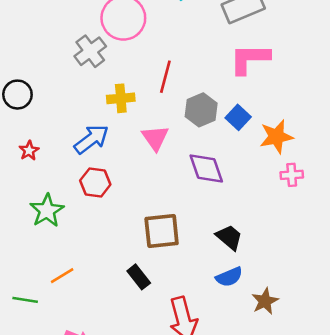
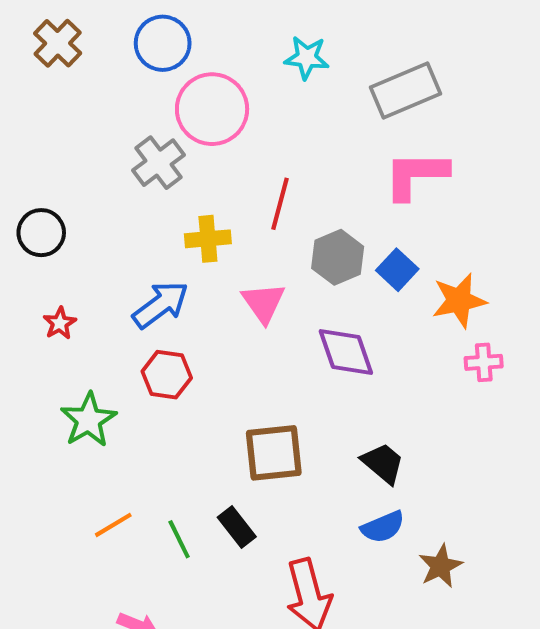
green line: (25, 300) -> (179, 539), moved, turned 55

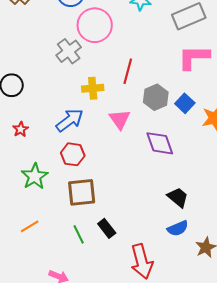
brown square: (274, 453) -> (82, 192), moved
orange line: (113, 525) -> (30, 226), moved

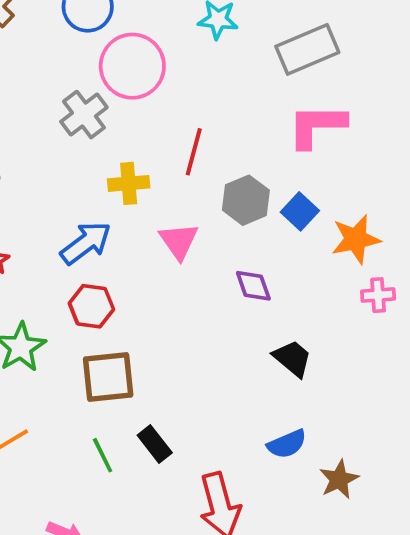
purple diamond: (160, 143) -> (253, 286), size x0.7
black trapezoid: (178, 197) -> (292, 358), moved

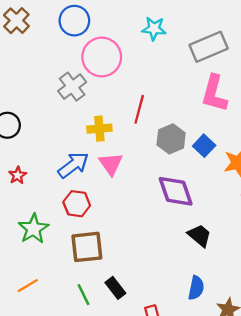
pink L-shape: (317, 126) -> (214, 93), turned -75
pink triangle: (179, 241) -> (111, 164), moved
purple diamond: (253, 286) -> (176, 191), size x1.6
blue semicircle: (287, 444) -> (196, 288), turned -55

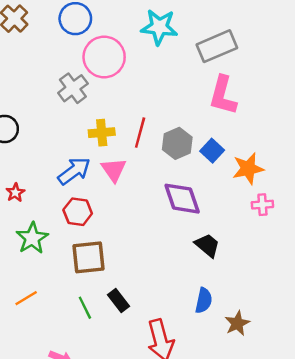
cyan star: (154, 29) -> (159, 27), size x1.4
red line: (139, 109) -> (140, 133), moved
red star: (18, 175) -> (15, 193), moved

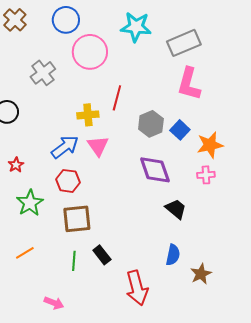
gray cross: (73, 88) -> (43, 73), moved
red line: (140, 133) -> (117, 98), moved
pink cross: (262, 205) -> (206, 175), moved
green line: (85, 308) -> (74, 261), turned 30

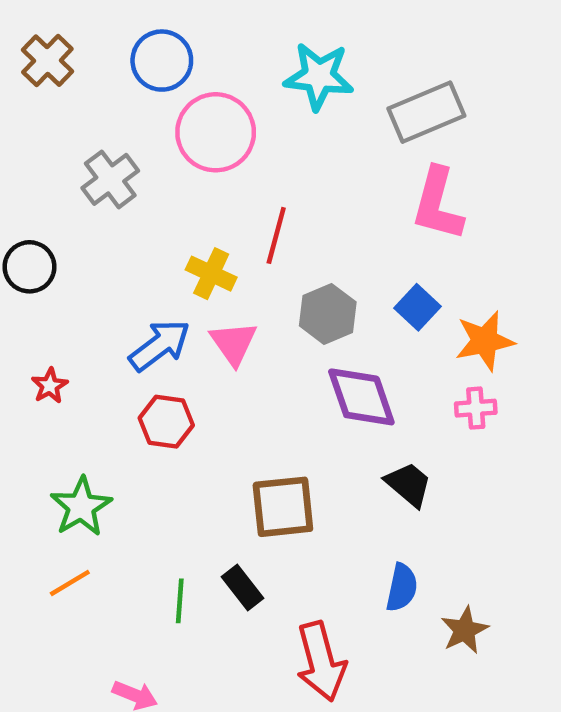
yellow cross: (88, 115) -> (211, 274), turned 30
gray hexagon: (151, 124) -> (328, 314), moved
green star: (30, 203) -> (81, 507), moved
brown square: (77, 219) -> (283, 507), moved

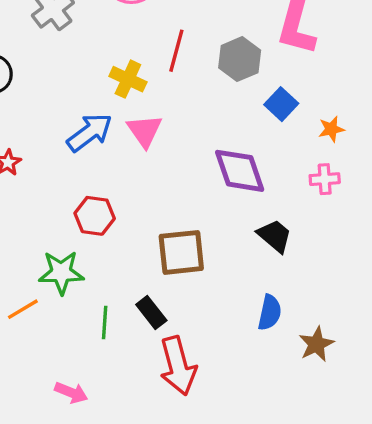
gray hexagon: (328, 314) -> (240, 59), moved
orange star: (485, 341) -> (331, 129), size x0.6
red hexagon: (166, 422) -> (95, 216), moved
green star: (81, 507) -> (61, 272), moved, turned 30
red arrow: (321, 662) -> (178, 366), moved

